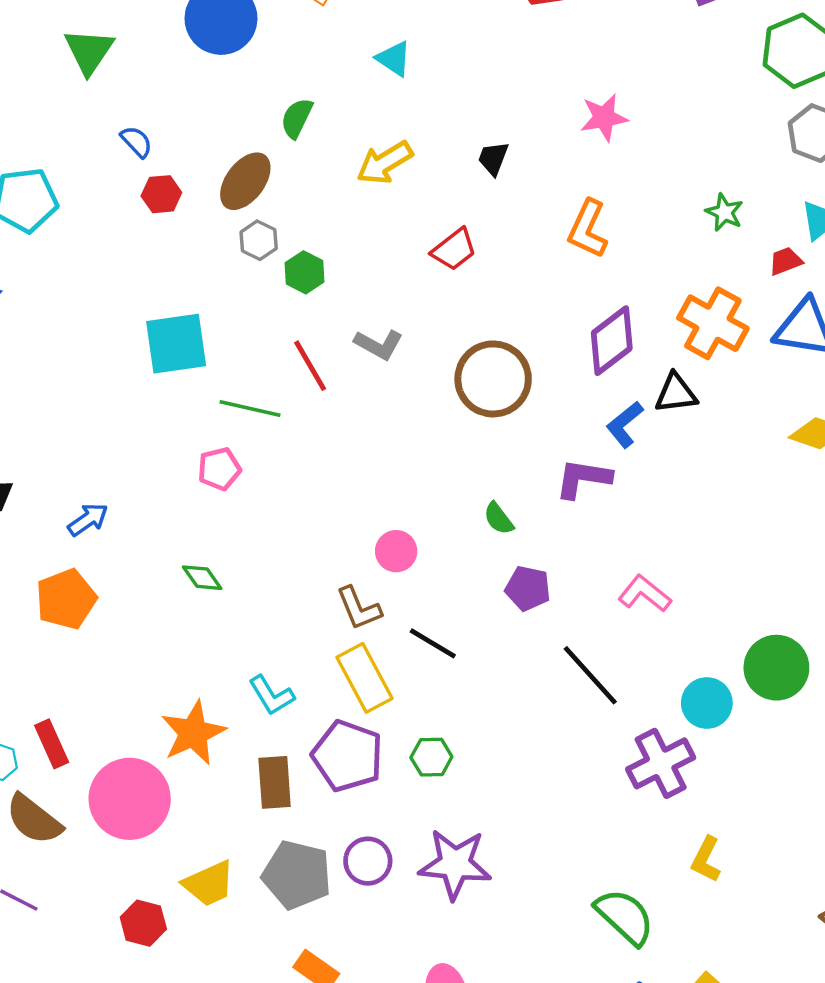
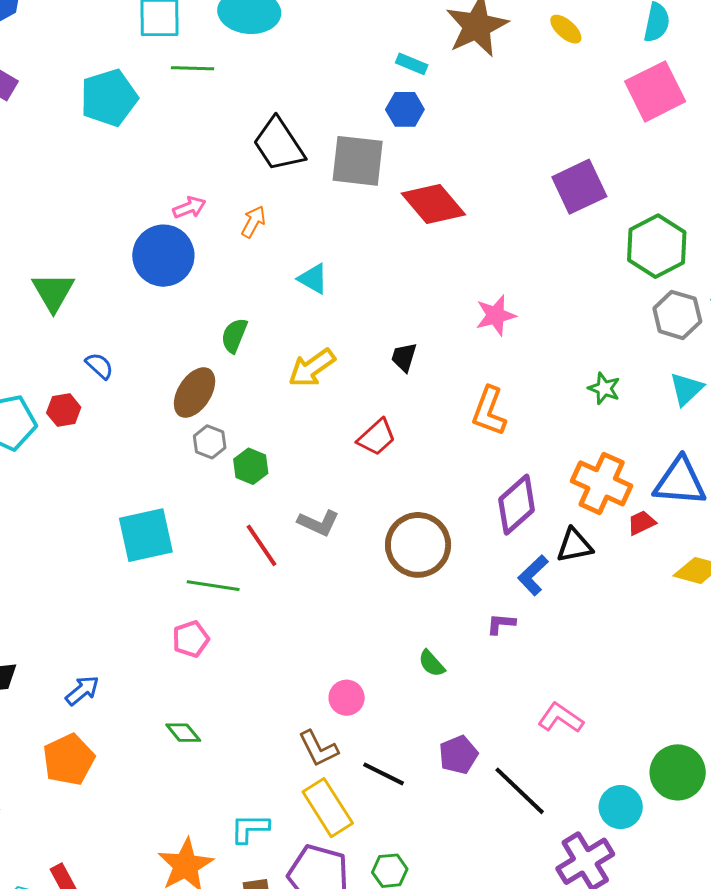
red hexagon: (161, 194) -> (64, 410), moved
red trapezoid: (786, 261) -> (642, 523), moved
purple L-shape: (583, 478) -> (501, 624), size x0.6
purple pentagon: (528, 588) -> (458, 755), moved, turned -30
cyan L-shape: (272, 695) -> (250, 828), turned 126

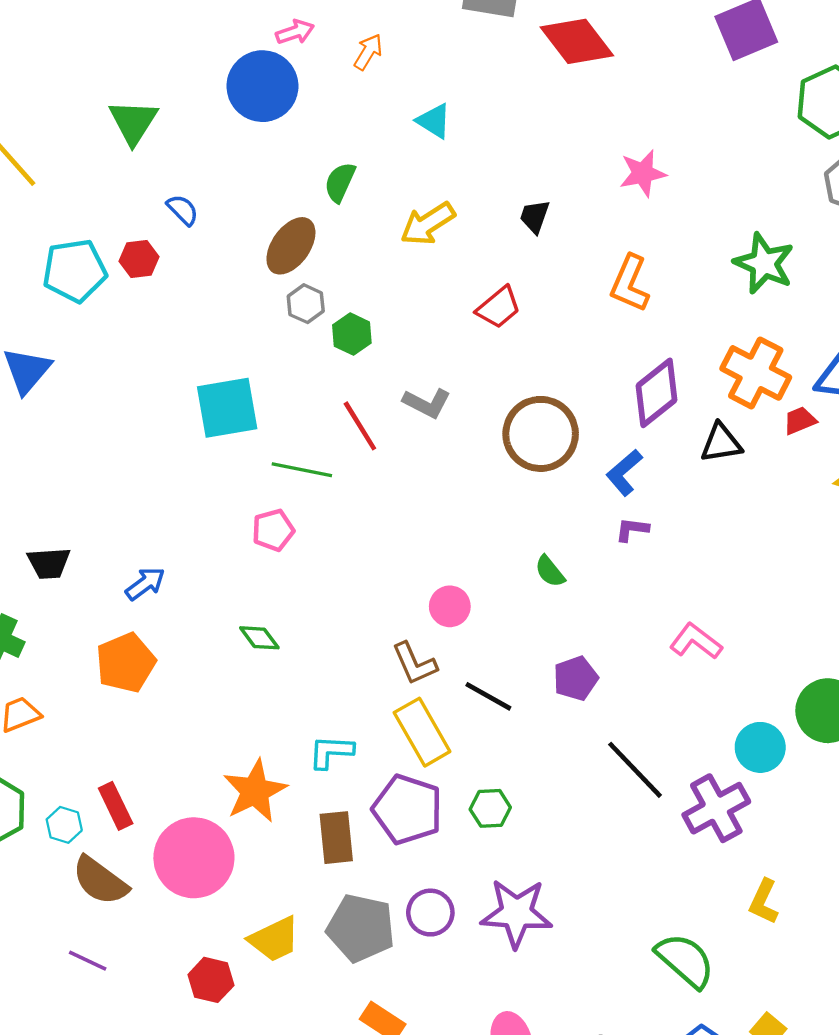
green star: (604, 388) -> (764, 263), size x1.6
blue L-shape: (533, 575) -> (624, 473), moved
black line: (520, 791) -> (635, 770), moved

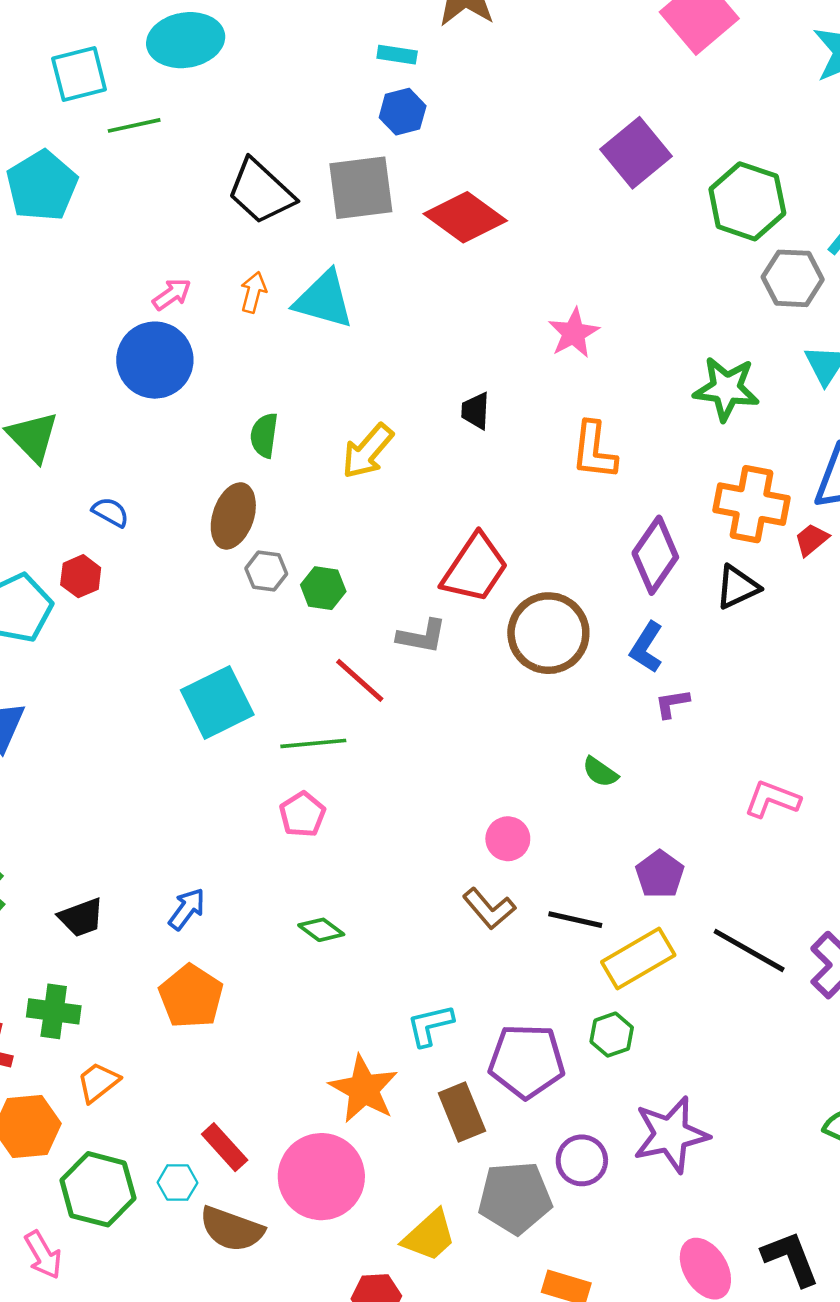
cyan triangle: (434, 121) -> (324, 300), moved, size x1.6
red trapezoid: (499, 307) -> (475, 568), moved, size x1.5
yellow rectangle: (422, 732) -> (638, 958), moved, turned -74

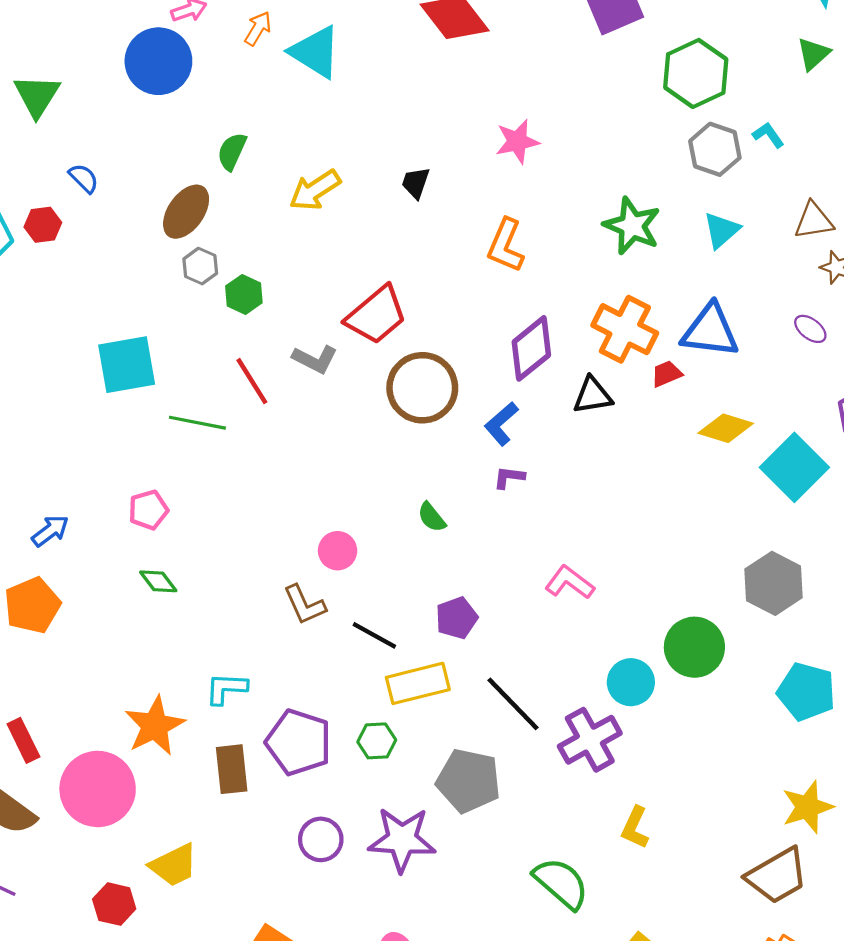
pink pentagon: (302, 814) -> (148, 510), moved
gray pentagon: (515, 1198) -> (468, 781), moved

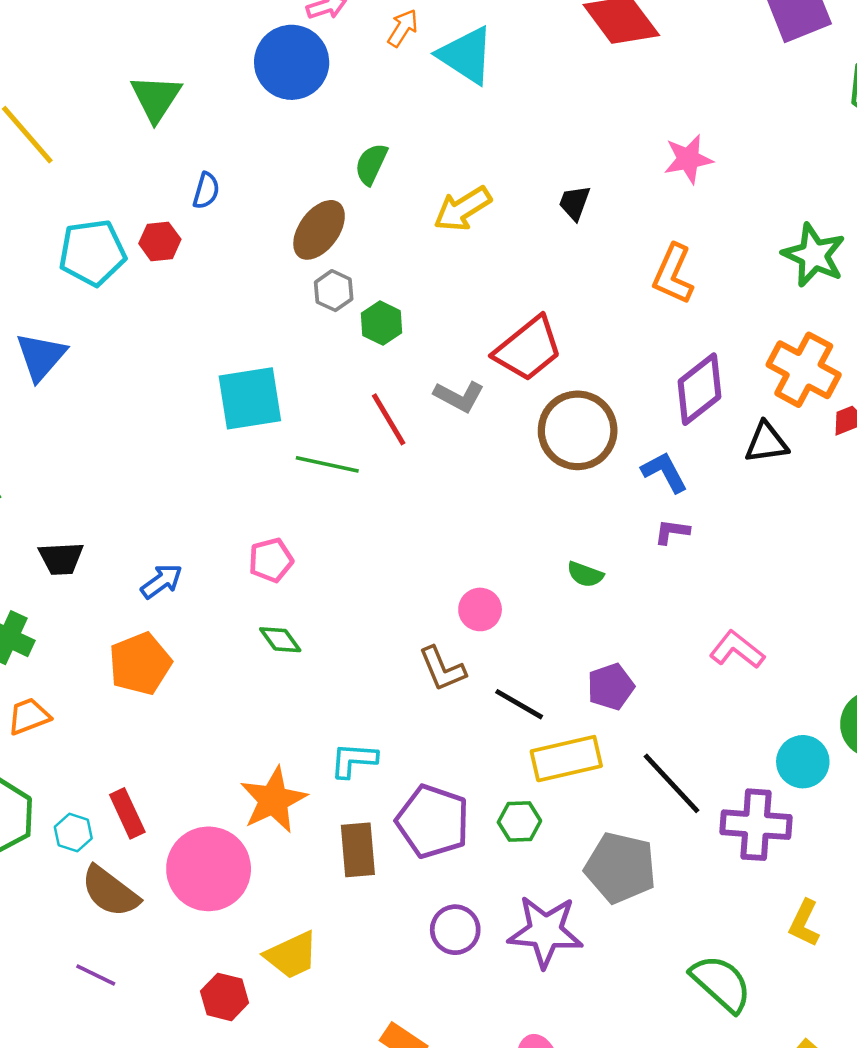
blue semicircle: (84, 178) -> (206, 191), turned 60
blue L-shape: (501, 424) -> (664, 472), turned 102
green semicircle: (432, 517) -> (585, 574), turned -32
purple cross: (590, 740) -> (756, 825), turned 32

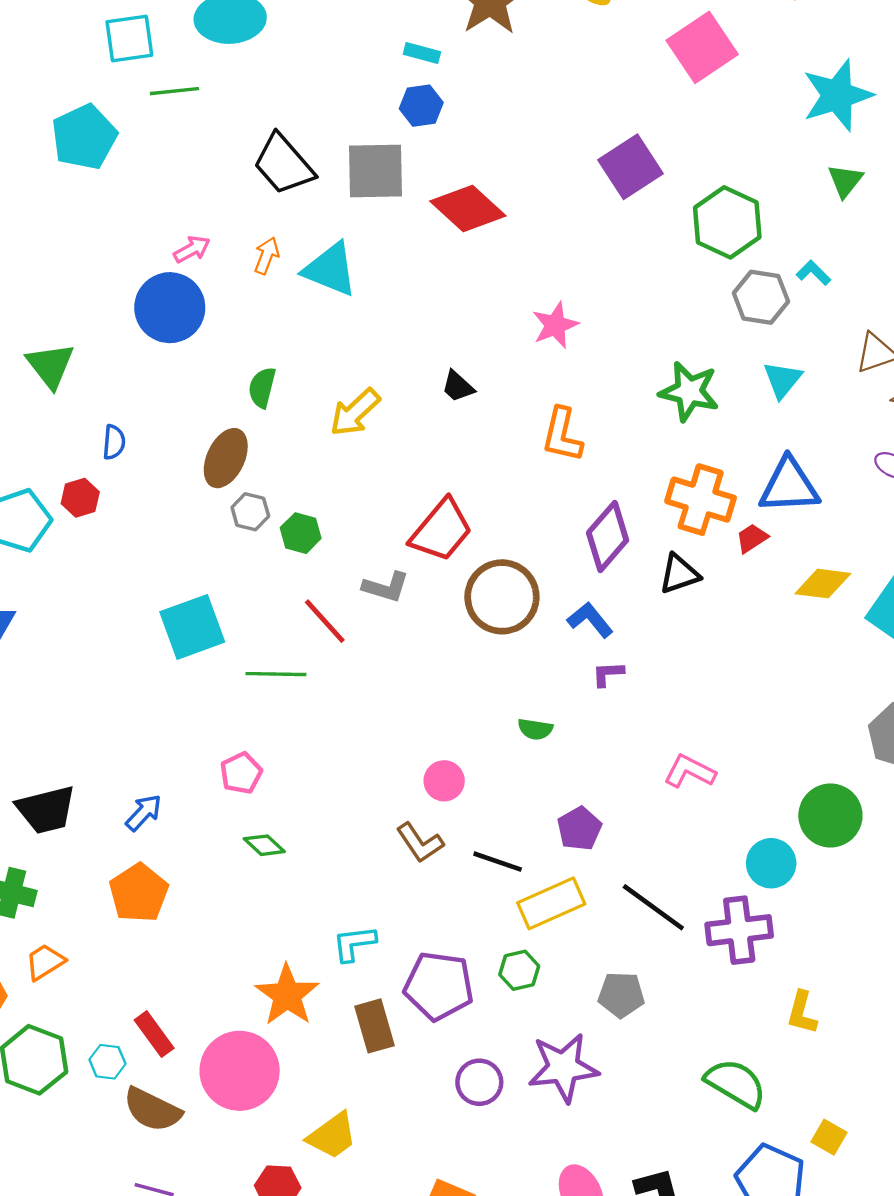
black trapezoid: (575, 203) -> (458, 386), turned -57
black trapezoid: (61, 558) -> (46, 810), size x1.4
gray pentagon: (620, 868) -> (621, 995), size x0.7

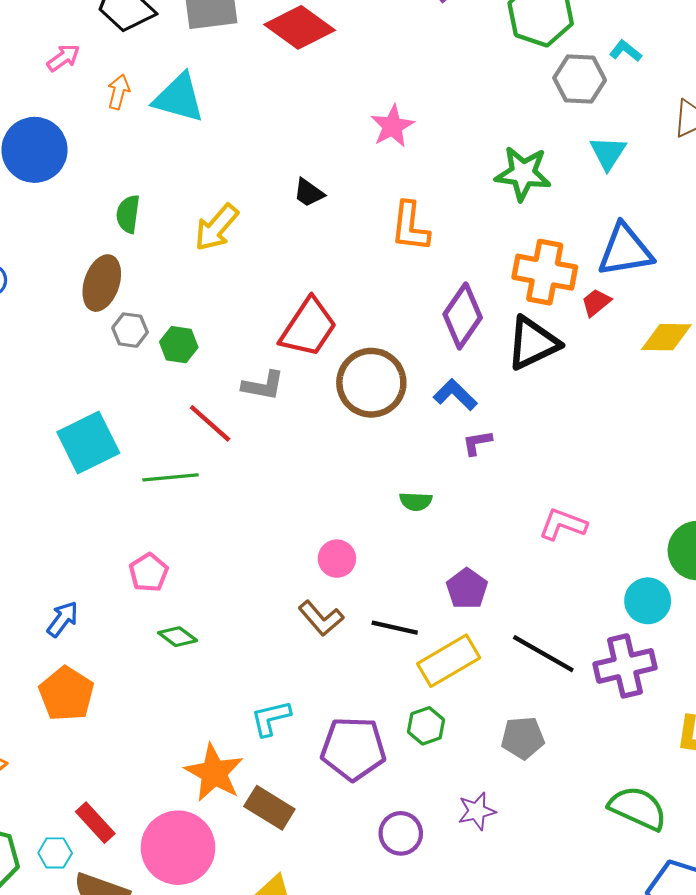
pink arrow: (192, 249) -> (63, 58), moved
black triangle: (679, 574) -> (533, 343), size x1.4
brown rectangle: (375, 1026) -> (269, 808), moved, turned -36
purple star: (563, 1068) -> (477, 811), size x0.6

